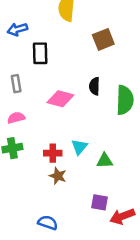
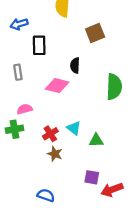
black semicircle: (94, 86) -> (75, 65), moved
pink semicircle: (16, 118) -> (25, 109), moved
cyan triangle: (79, 147) -> (74, 128), turned -32
red cross: (53, 153) -> (50, 134), turned -32

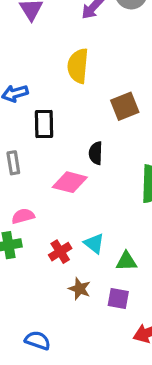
brown star: (55, 154) -> (80, 289), moved
purple square: (92, 177) -> (118, 298), moved
blue semicircle: (46, 195) -> (38, 340), moved

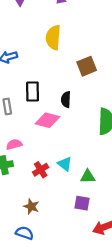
black rectangle: (44, 124) -> (33, 92), moved
brown star: (80, 289) -> (31, 207), moved

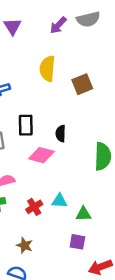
brown square: (87, 66) -> (82, 84), moved
cyan triangle: (65, 164) -> (59, 201), turned -35

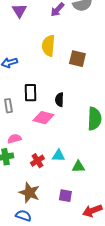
brown square: (82, 84) -> (77, 59), turned 36
purple square: (77, 242) -> (65, 196), moved
brown star: (25, 245) -> (29, 193), size x1.5

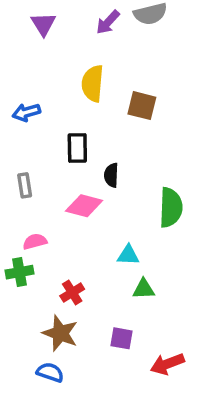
black rectangle: (30, 93) -> (77, 148), moved
cyan triangle: (58, 156) -> (128, 255), moved
red cross: (37, 161) -> (72, 292), moved

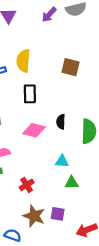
yellow semicircle: (93, 83) -> (23, 61), moved
black semicircle: (111, 175) -> (61, 122), moved
brown star: (60, 333) -> (34, 216), moved

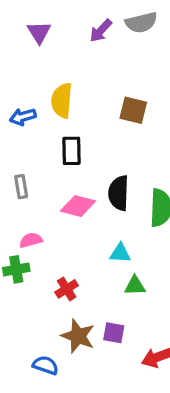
black semicircle: (61, 122) -> (119, 193), size x1.5

